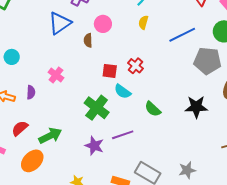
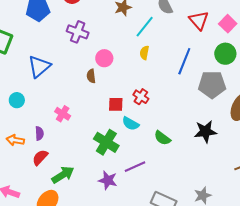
blue triangle: (60, 23) -> (39, 66), moved
blue line: (182, 35) -> (184, 61), turned -36
red semicircle: (20, 128) -> (40, 157), moved

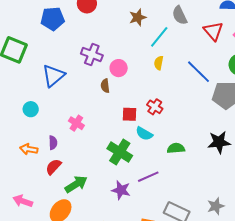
purple cross: (78, 32) -> (92, 54), moved
blue line: (184, 61) -> (198, 72), turned -68
green semicircle: (162, 138) -> (176, 148), turned 138

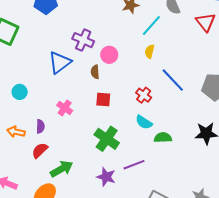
blue line: (198, 72) -> (173, 80), moved
blue triangle: (53, 76) -> (60, 63), moved
red square: (130, 114) -> (103, 99), moved
cyan semicircle: (144, 134) -> (144, 122), moved

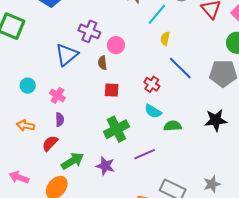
yellow semicircle: (150, 51) -> (165, 39), moved
pink cross: (65, 108) -> (57, 95), moved
purple semicircle: (40, 126) -> (60, 120), moved
green cross: (107, 139) -> (116, 129), turned 30
purple star: (106, 177) -> (105, 166), moved

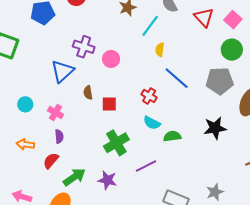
brown semicircle: (102, 63) -> (88, 93), moved

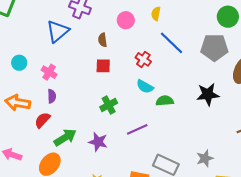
pink circle: (111, 59) -> (126, 20), moved
brown semicircle: (88, 93) -> (103, 40), moved
green cross: (116, 143) -> (109, 105), size x0.7
orange arrow: (25, 144) -> (18, 103), size x1.4

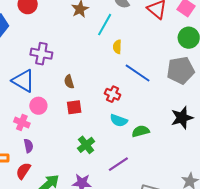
pink circle: (126, 20) -> (38, 106), moved
blue triangle: (58, 31) -> (23, 81), turned -40

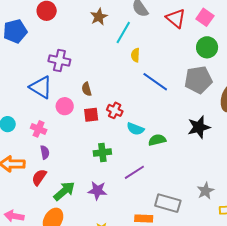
red cross: (113, 94) -> (115, 110), moved
pink circle: (38, 106) -> (65, 106), moved
green cross: (86, 145) -> (102, 153), turned 30

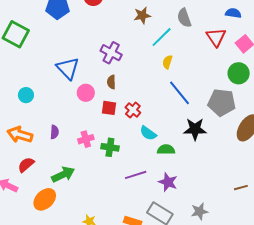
purple cross: (59, 60) -> (111, 53), moved
black star: (199, 127) -> (195, 129), moved
pink cross: (39, 129) -> (86, 139), moved, turned 35
red semicircle: (39, 177) -> (26, 165), moved
purple star: (97, 191) -> (168, 182), moved

